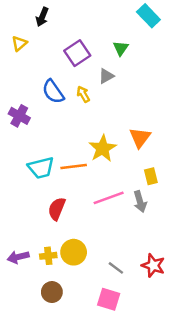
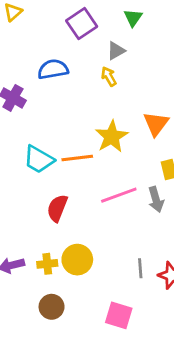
blue semicircle: (53, 92) -> (53, 69), turned 115
yellow arrow: (83, 94) -> (109, 76), moved
cyan trapezoid: (41, 168) -> (39, 159), turned 44
gray line: (116, 268) -> (140, 268), moved, turned 49

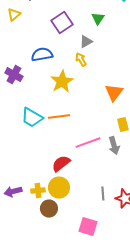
yellow star: (112, 137) -> (62, 82), moved
red semicircle: (57, 208) -> (61, 164), moved, turned 30
brown circle: (52, 307) -> (49, 209), moved

